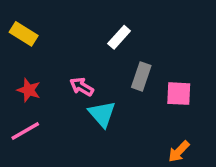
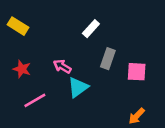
cyan triangle: (102, 114) -> (78, 87), turned 35
pink line: (25, 131) -> (35, 100), moved

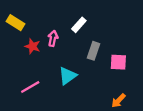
pink arrow: (62, 66) -> (53, 38), moved, turned 70
red star: (22, 69) -> (32, 46), moved

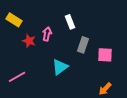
white rectangle: (79, 25) -> (70, 22), turned -64
pink line: (30, 87) -> (17, 77), moved

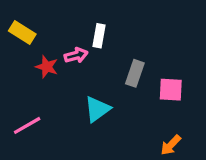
white rectangle: (70, 22) -> (99, 36), moved, turned 32
pink arrow: (47, 34) -> (76, 55), turned 64

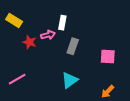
gray rectangle: (135, 73) -> (73, 46), moved
cyan triangle: (97, 109) -> (70, 80), moved

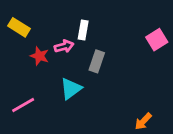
pink square: (108, 57) -> (157, 40), moved, turned -35
cyan triangle: (70, 80) -> (71, 89), moved

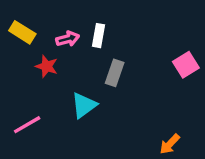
pink square: (157, 40) -> (186, 65), moved
pink arrow: (64, 46) -> (68, 39), moved

